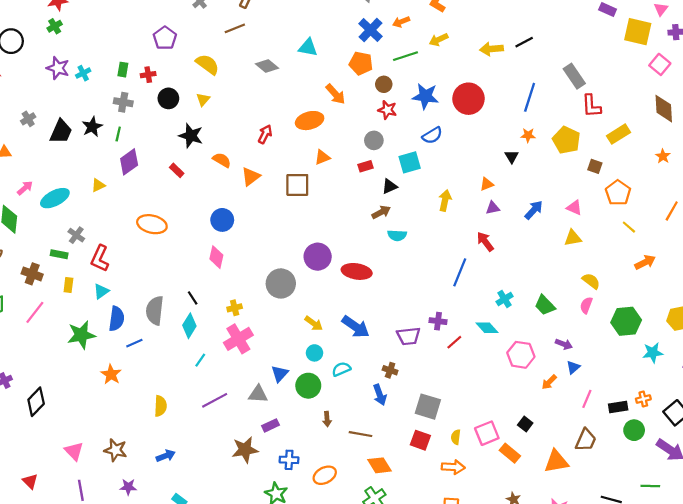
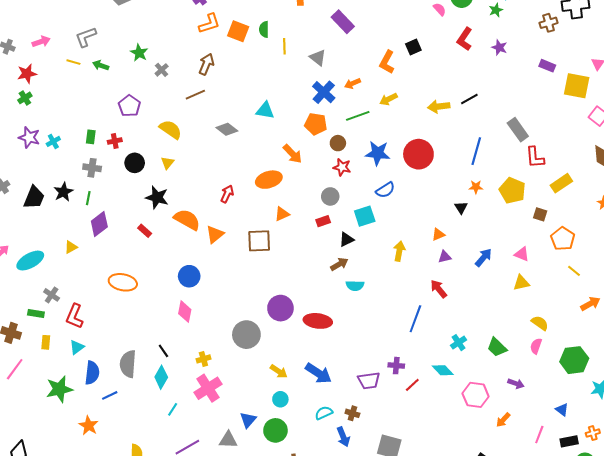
orange semicircle: (222, 160) -> (187, 220), size x1.5
blue triangle: (573, 367) -> (562, 410), moved, turned -40
cyan semicircle: (341, 369) -> (324, 413), moved

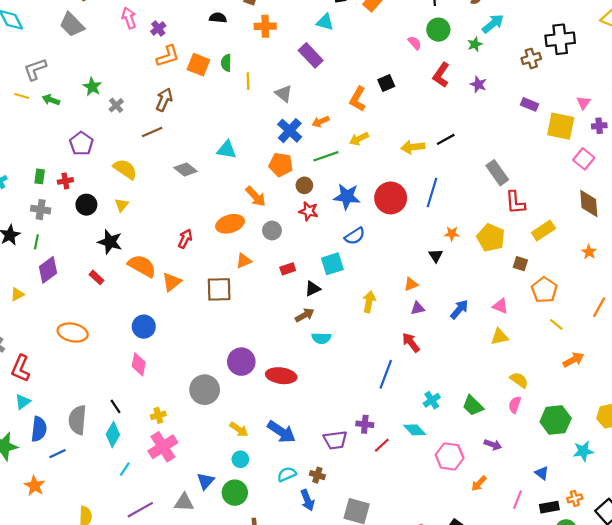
blue line: (476, 151) -> (432, 192), moved
gray circle: (330, 196) -> (272, 230), moved

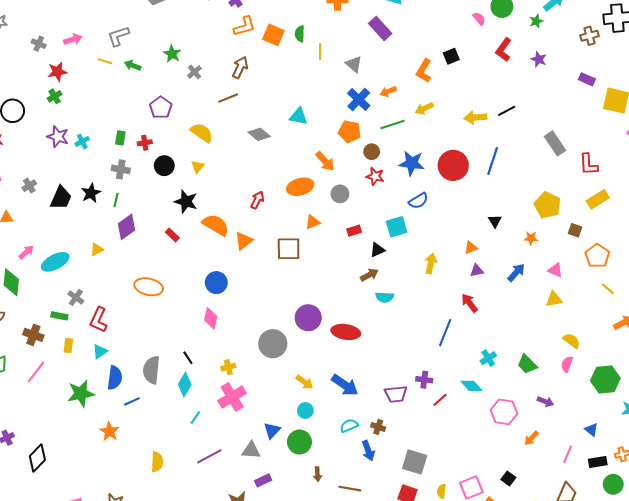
red L-shape: (515, 203) -> (588, 164), moved
orange star: (452, 234) -> (531, 238), moved

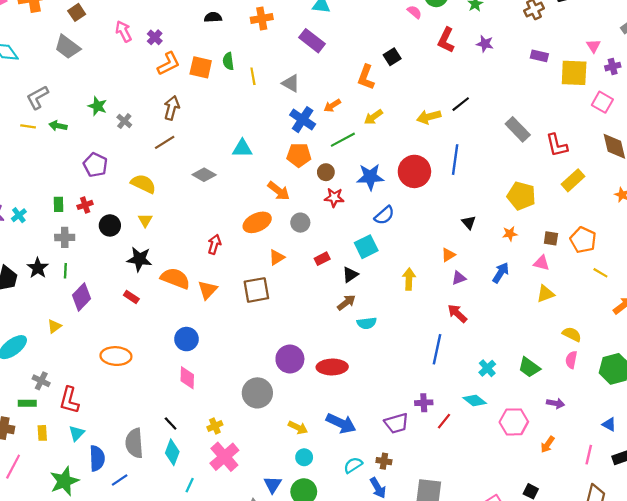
brown square: (575, 230) -> (551, 238), moved

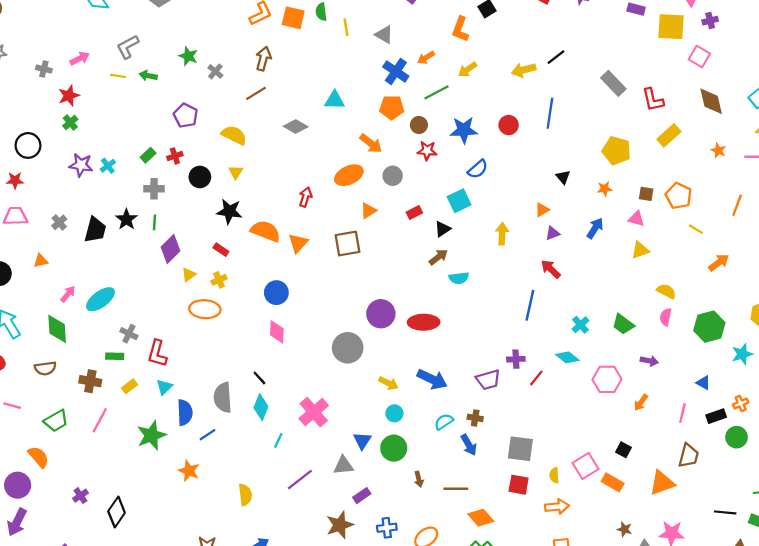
red circle: (414, 171) -> (509, 125), size x0.6
green rectangle: (59, 204) -> (148, 155), turned 48
yellow triangle: (54, 326) -> (189, 275), moved
yellow cross: (215, 426) -> (219, 280), moved
yellow rectangle: (42, 433) -> (130, 386), turned 56

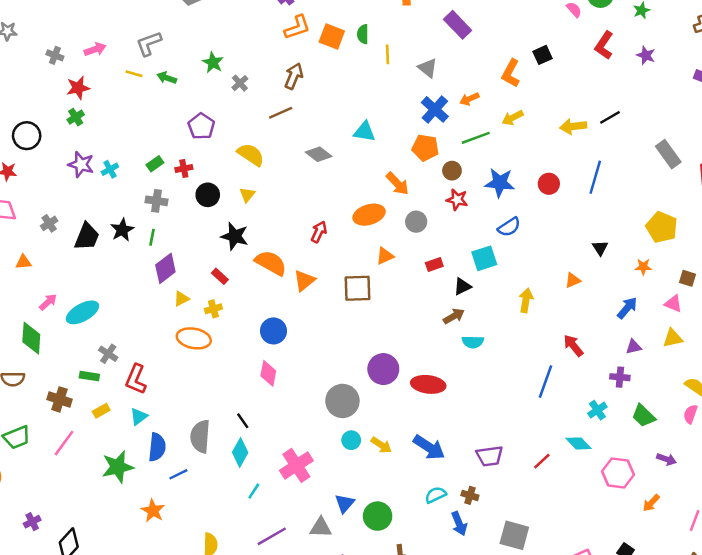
purple triangle: (552, 233) -> (633, 347), moved
purple cross: (516, 359) -> (620, 377), moved
cyan circle: (394, 413) -> (351, 440), moved

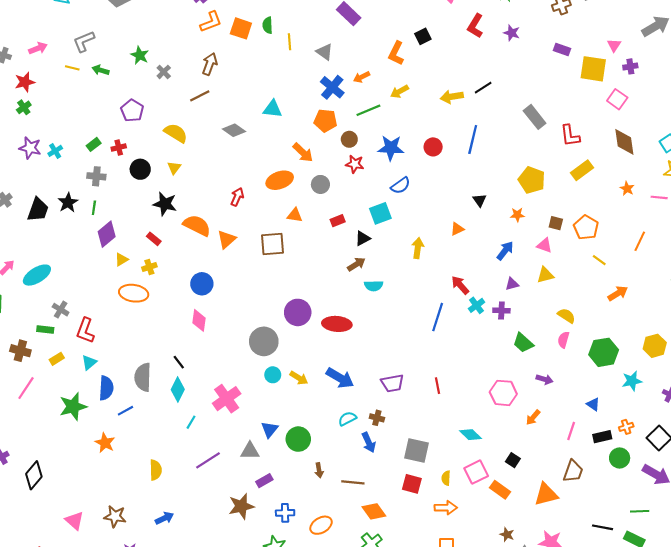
orange triangle: (385, 256) -> (295, 215), turned 35
cyan cross: (597, 410) -> (476, 305), moved
cyan diamond: (579, 443) -> (471, 435), moved
red line: (542, 461) -> (437, 386), turned -56

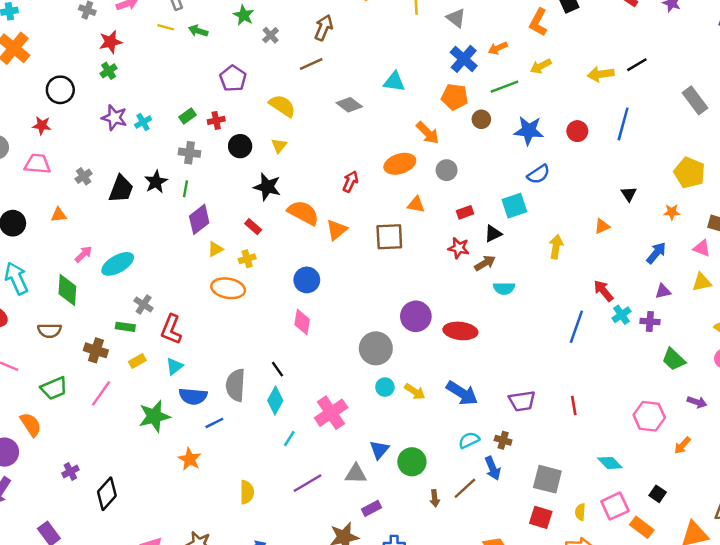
red star: (355, 164) -> (459, 248), moved
blue semicircle: (106, 388) -> (193, 396), turned 90
brown line: (353, 482) -> (465, 488), moved, turned -50

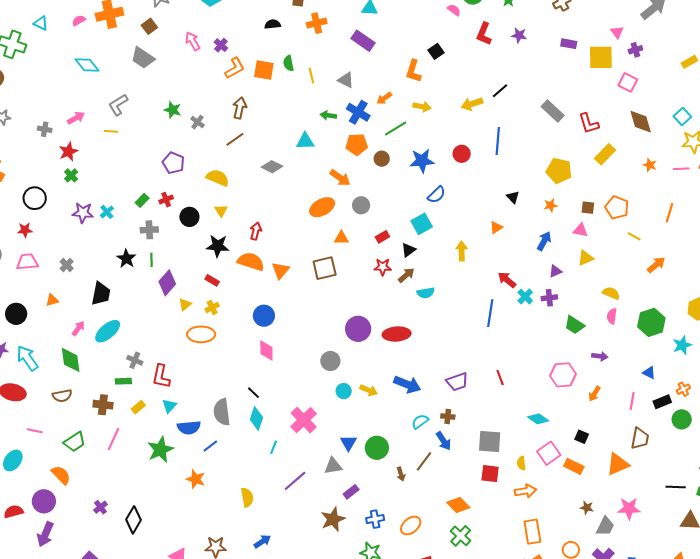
green arrow: (198, 31) -> (328, 115), moved
yellow arrow: (541, 66) -> (422, 107), turned -132
red arrow: (350, 181) -> (256, 231), moved
black trapezoid: (121, 189) -> (101, 294), moved
gray circle: (376, 348) -> (330, 361), size x0.7

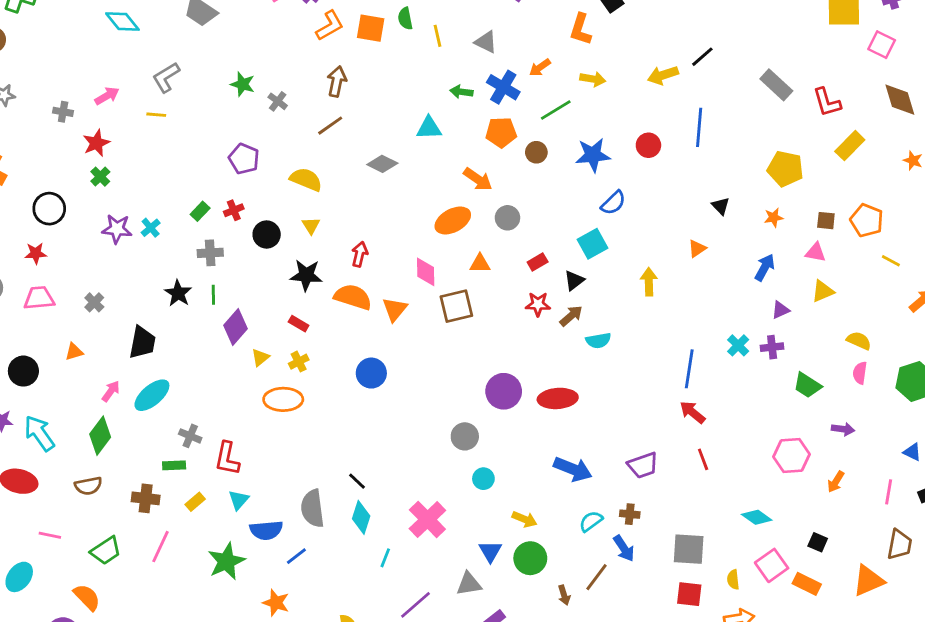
red arrow: (507, 280) -> (692, 412), moved
pink diamond: (266, 351) -> (426, 272), moved
green diamond: (71, 360) -> (100, 436), turned 44
yellow arrow: (369, 390) -> (525, 519), moved

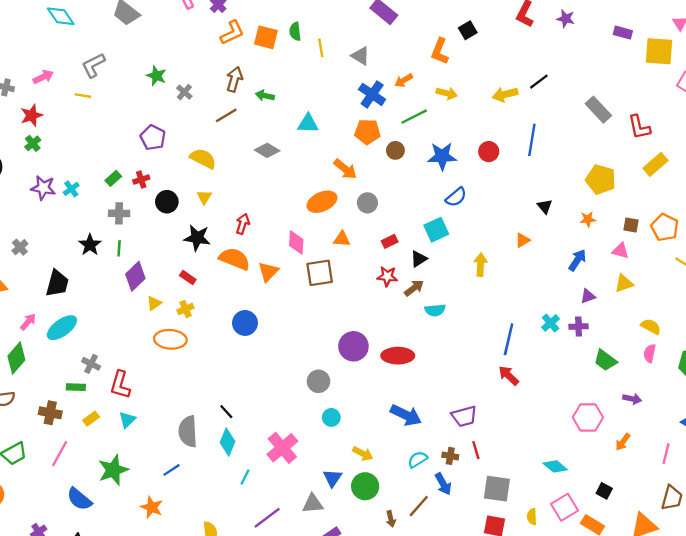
green arrow: (461, 92) -> (265, 96), moved
red line: (703, 459) -> (476, 450), moved
blue semicircle: (266, 530) -> (79, 499), moved, turned 40

